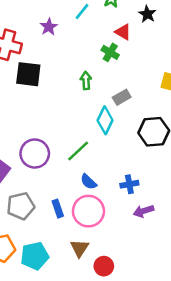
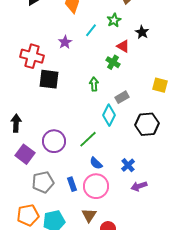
blue cross: (129, 184) -> (128, 165), turned -32

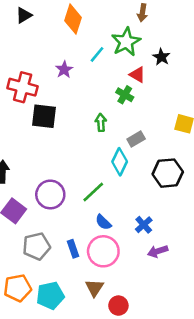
green star: (114, 20) -> (126, 42), size x1.6

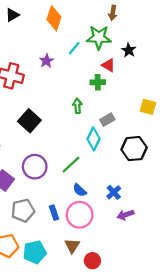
green star: (126, 42) -> (99, 37), turned 30
green cross: (125, 95) -> (98, 82), turned -32
black square: (44, 116) -> (29, 121), moved, turned 35

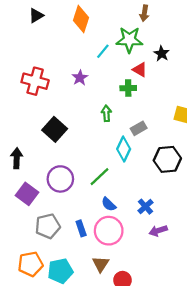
purple star: (46, 61) -> (80, 78), moved

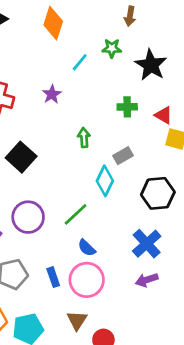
green star: (129, 40) -> (112, 48), size x0.6
black star: (162, 54) -> (151, 65), size x1.6
red triangle: (140, 70) -> (163, 115), moved
green cross: (128, 88) -> (127, 107), moved
blue cross: (145, 207) -> (147, 244), moved, size x1.5

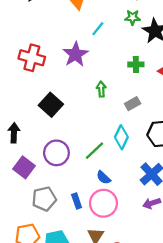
green star: (112, 48) -> (133, 17), moved
purple star: (52, 94) -> (75, 54), size x1.6
cyan diamond: (105, 181) -> (121, 137), moved

